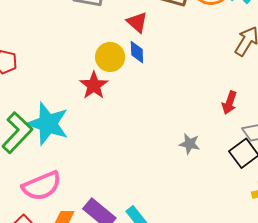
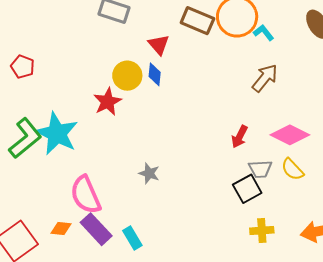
gray star: (190, 144) -> (149, 173), moved
pink semicircle: (42, 186) -> (86, 195), moved, turned 81

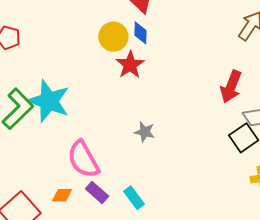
red star: (107, 102) -> (130, 65), moved
red arrow: (240, 137) -> (231, 87), size x1.4
purple rectangle: (96, 229) -> (97, 192), size x0.7

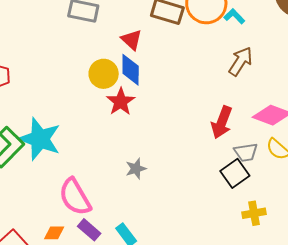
blue diamond: (140, 33) -> (131, 70), size x1.4
gray star: (145, 132) -> (136, 169), turned -30

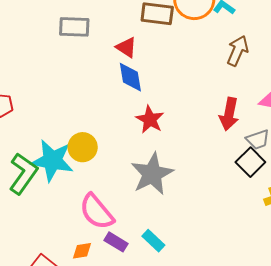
yellow circle: (104, 74) -> (83, 147), moved
red star: (121, 102) -> (150, 119), moved
gray star: (136, 169) -> (152, 174), size x2.0

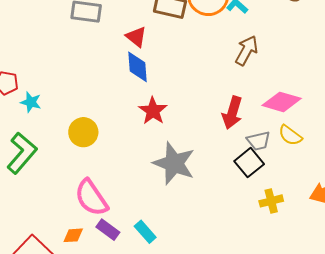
cyan star: (52, 160) -> (31, 102), moved, size x0.5
gray star: (152, 174) -> (174, 163), moved, turned -30

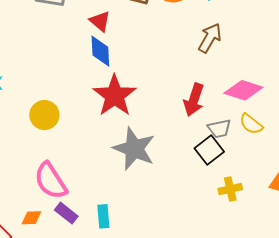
red star: (153, 111) -> (115, 96), size x1.5
cyan rectangle: (145, 232) -> (103, 216), turned 35

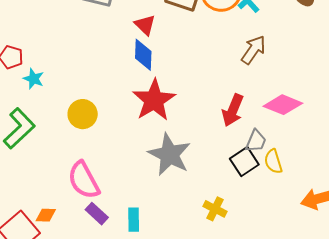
yellow semicircle: (251, 124) -> (273, 161), moved, turned 30
gray trapezoid: (219, 128) -> (256, 141), turned -60
yellow cross: (230, 189) -> (215, 209), moved, turned 35
orange diamond: (31, 218) -> (46, 215), moved

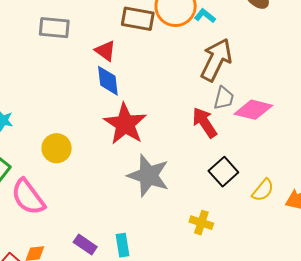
brown arrow: (253, 50) -> (216, 60), size x1.4
red arrow: (233, 110) -> (205, 123), turned 132
gray trapezoid: (256, 141) -> (224, 98), moved
yellow semicircle: (273, 161) -> (263, 190), moved, turned -115
pink semicircle: (84, 180) -> (28, 197), moved

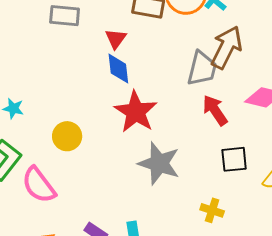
red triangle: (105, 51) -> (116, 39), turned 30
gray trapezoid: (224, 98) -> (202, 69), moved, size x1.5
black square: (223, 172) -> (234, 159), turned 36

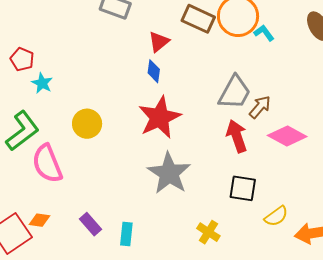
brown arrow: (227, 47) -> (260, 107), moved, size x0.6
blue diamond: (118, 69) -> (154, 71), size x0.7

